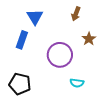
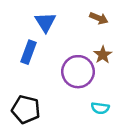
brown arrow: (76, 14) -> (99, 18), turned -88
brown star: (89, 39) -> (103, 55), moved

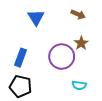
blue rectangle: (29, 52) -> (21, 58), moved

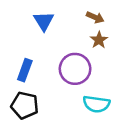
brown star: (81, 43) -> (99, 40), moved
cyan semicircle: (79, 85) -> (96, 104), size x1.5

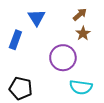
brown arrow: (95, 17) -> (80, 14), turned -64
blue rectangle: (25, 70) -> (15, 40), moved

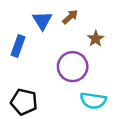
brown arrow: (80, 14) -> (70, 17), moved

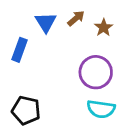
brown star: (96, 39) -> (104, 28), moved
purple circle: (73, 67) -> (96, 72), moved

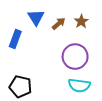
brown arrow: (76, 18) -> (59, 24), moved

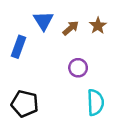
purple circle: (75, 57) -> (78, 68), moved, size x0.6
cyan semicircle: (79, 85) -> (95, 102), turned -100

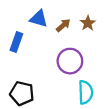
blue triangle: (43, 21) -> (39, 19), turned -42
purple circle: (78, 68) -> (70, 61), size x1.5

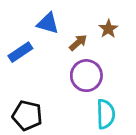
brown arrow: (63, 25) -> (78, 43), moved
blue rectangle: (16, 42) -> (20, 52), turned 36

